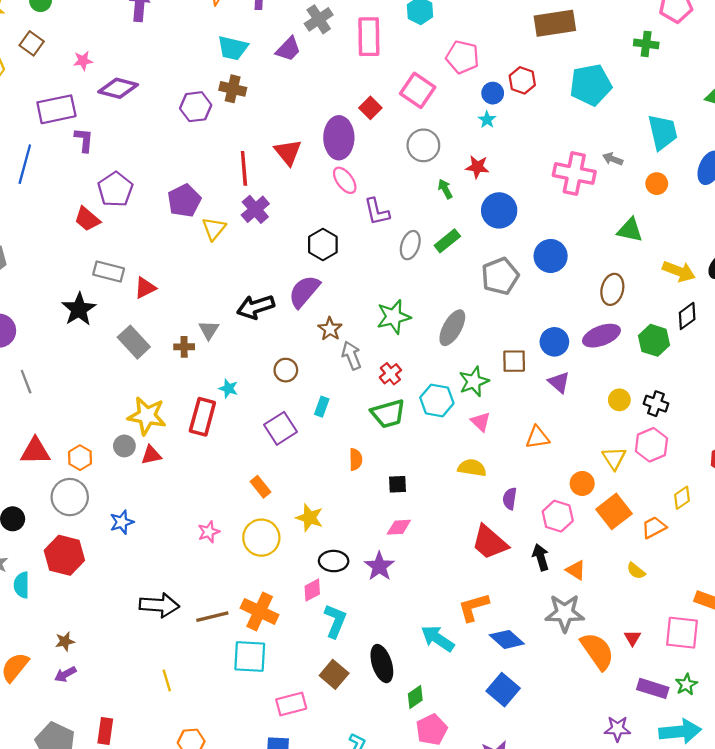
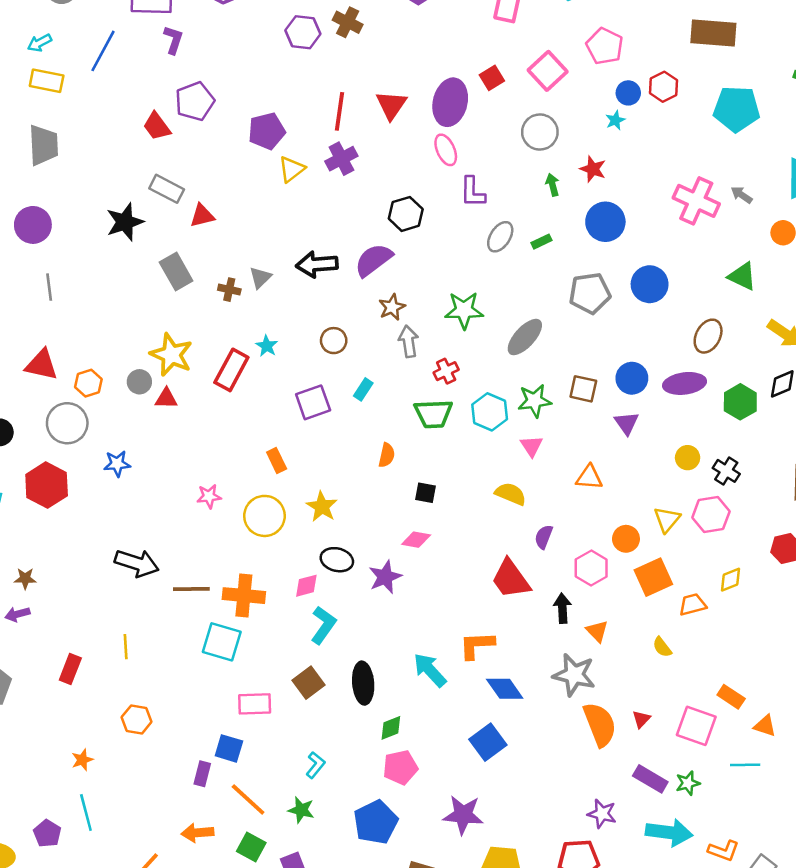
green rectangle: (447, 241) -> (541, 242), size x0.7
orange cross: (260, 611) -> (244, 596), turned -33
red rectangle: (105, 731) -> (70, 669), moved

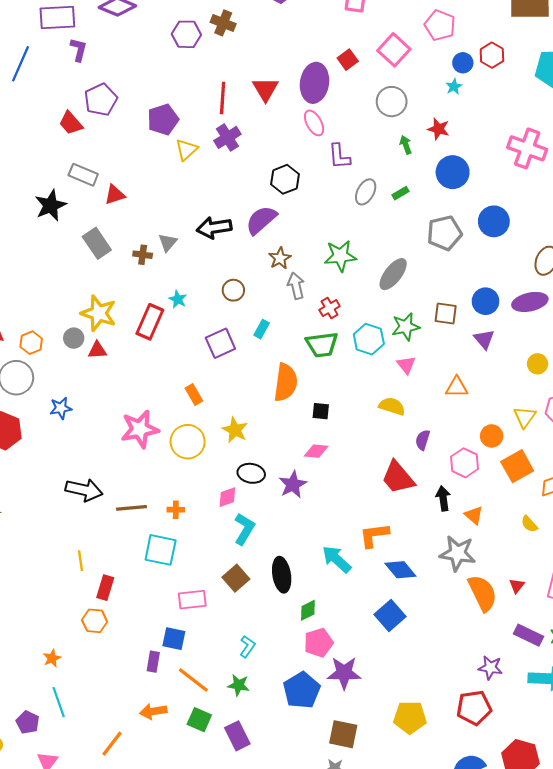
orange semicircle: (387, 455) -> (286, 382), size x1.8
pink star: (209, 496) -> (140, 429), size x1.8
orange cross: (244, 596) -> (176, 510), size x0.5
red rectangle: (70, 669) -> (105, 588), moved
purple star: (463, 815) -> (344, 673), moved

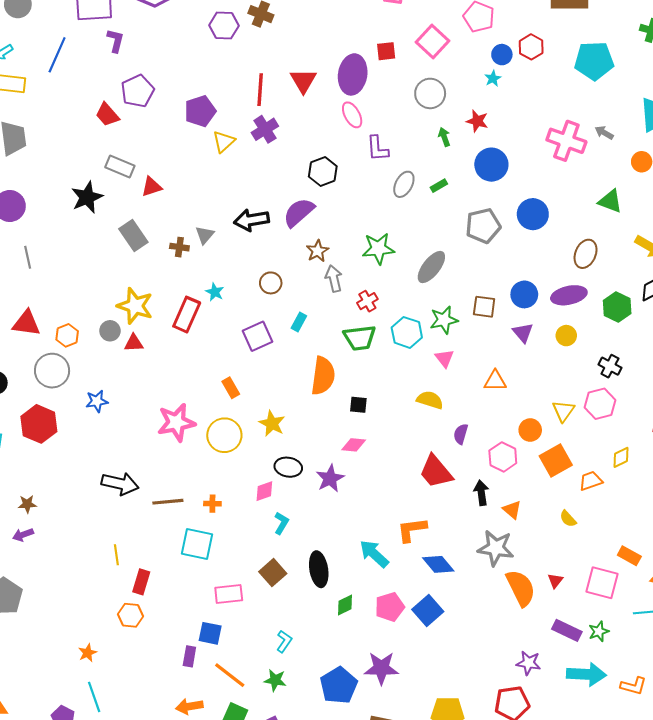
red square: (348, 60) -> (386, 51), turned 30
yellow circle: (538, 364) -> (566, 336), moved
cyan L-shape: (244, 529) -> (281, 523), size x0.7
pink pentagon: (318, 643) -> (390, 607), moved

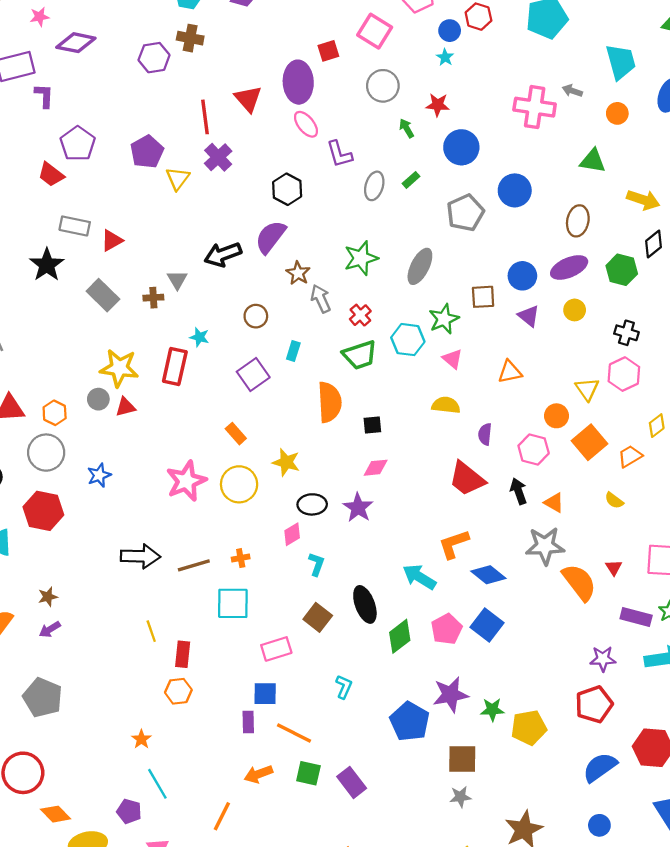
green diamond: (345, 605) -> (400, 636), size x1.4
green star: (275, 680) -> (492, 710), moved

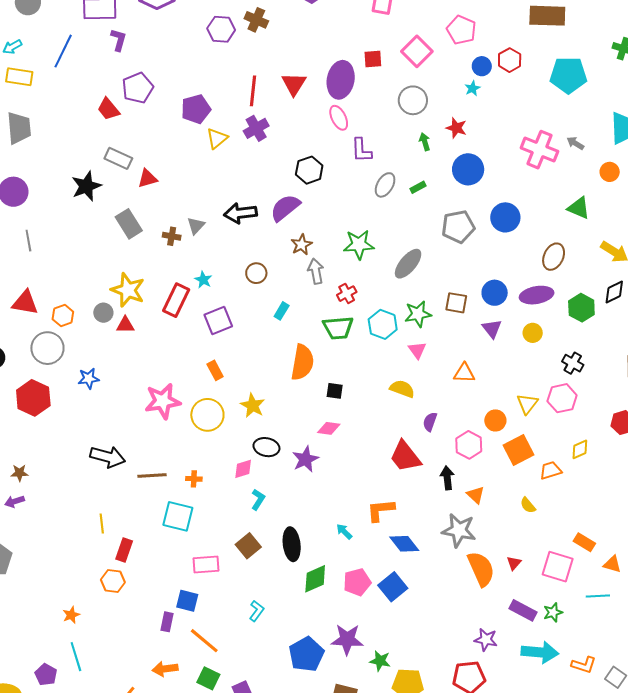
purple square: (253, 374) -> (218, 320), moved
cyan arrow: (419, 577) -> (344, 532), size x0.6

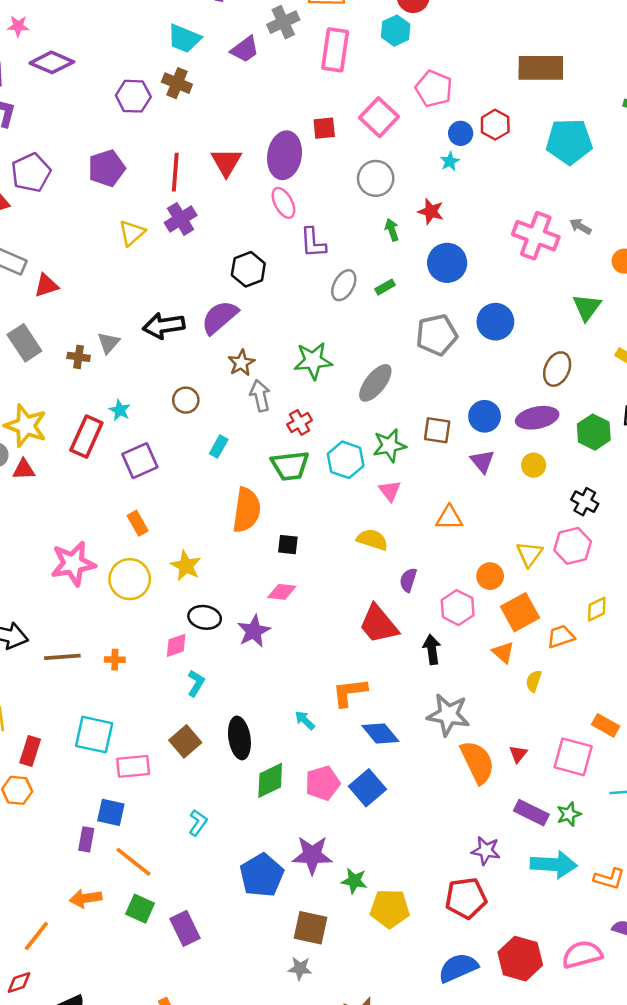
purple pentagon: (196, 109) -> (107, 168), moved
green triangle: (579, 208) -> (587, 307), turned 45
orange triangle: (476, 495) -> (503, 652), moved
yellow semicircle: (528, 505) -> (534, 681), turned 60
cyan square: (178, 516) -> (94, 735), moved

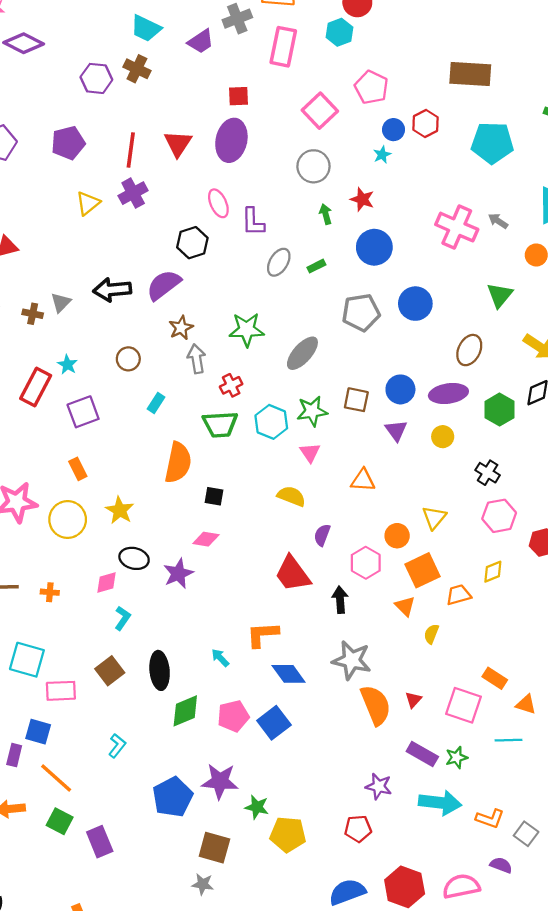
red square: (324, 128) -> (238, 96), moved
pink ellipse: (283, 203) -> (218, 203), moved
pink hexagon: (573, 546) -> (499, 516), moved
red pentagon: (466, 898) -> (358, 829), size x0.7

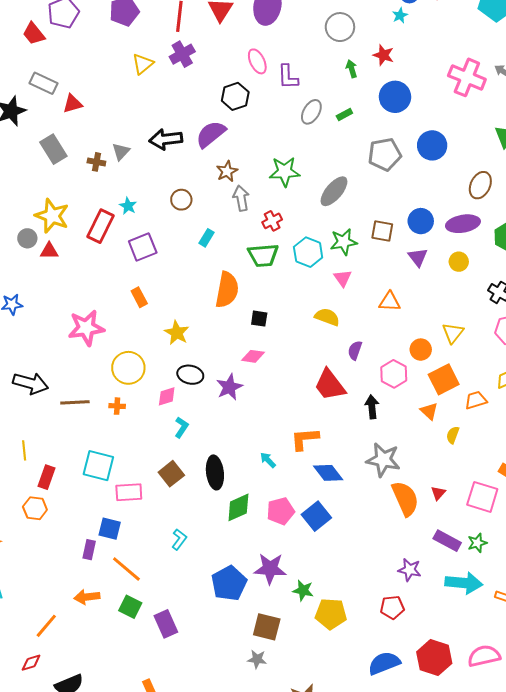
yellow circle: (68, 519) -> (128, 368), moved

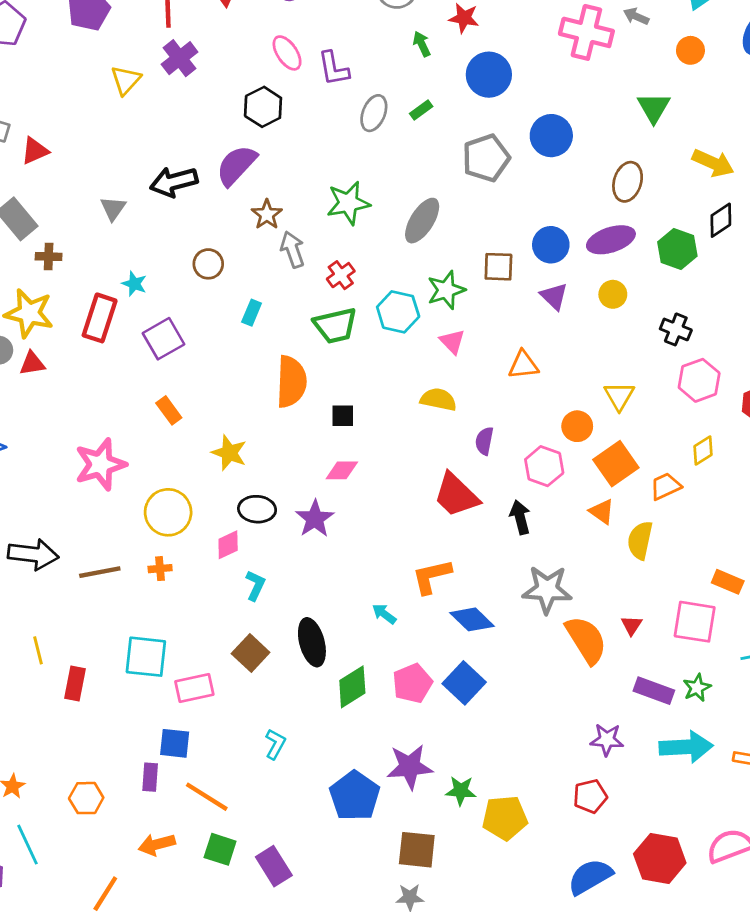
brown cross: (96, 162) -> (49, 257), moved
yellow semicircle: (453, 435) -> (640, 540), size x1.5
orange hexagon: (35, 508) -> (86, 798), moved

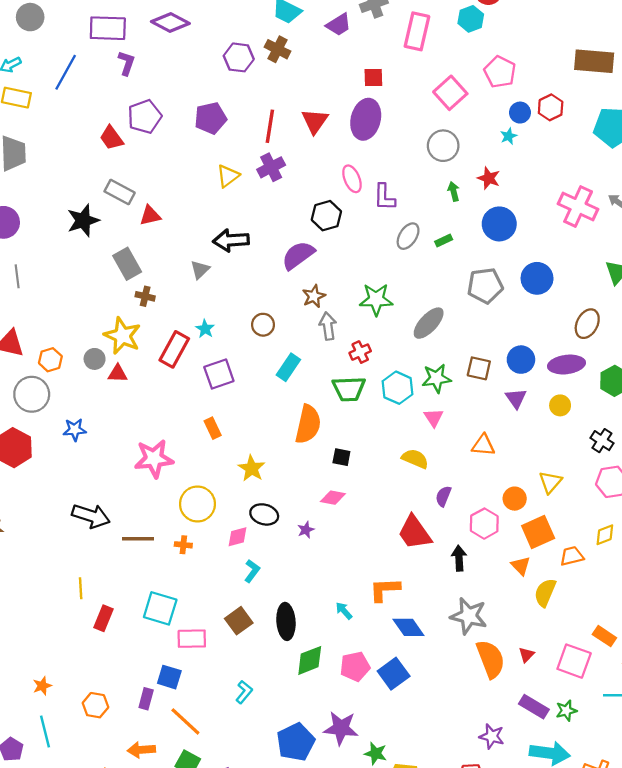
black arrow: (174, 182) -> (231, 240), moved
cyan rectangle: (252, 313) -> (288, 367), size x1.4
purple star: (315, 519) -> (306, 530), size x0.6

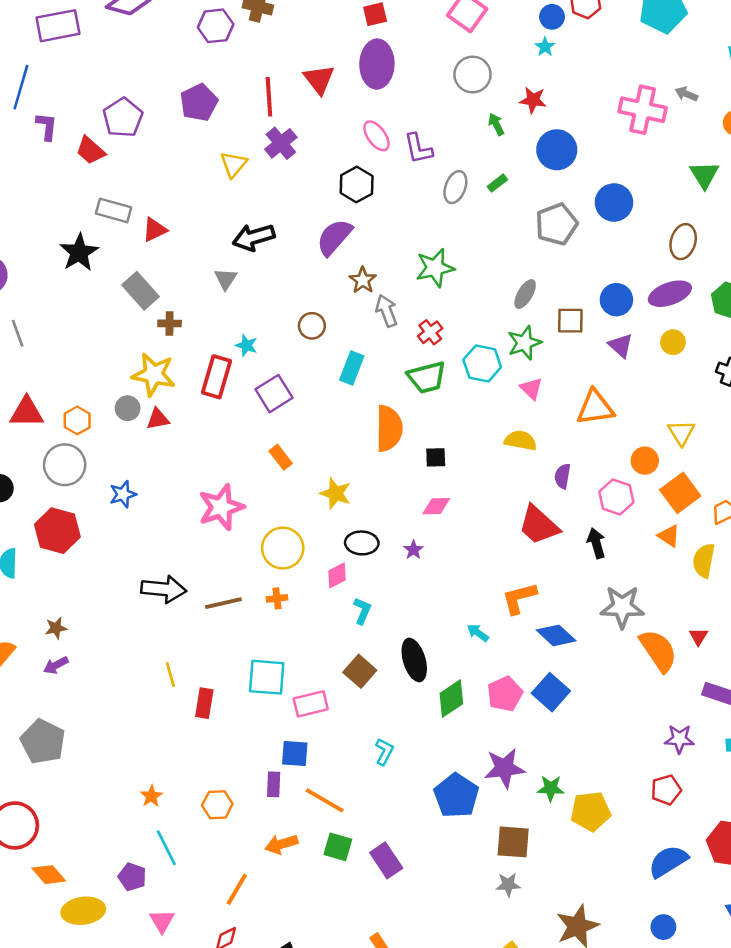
purple L-shape: (127, 63) -> (47, 126), moved
gray ellipse: (429, 323) -> (525, 294), moved, size x0.7
orange triangle: (483, 445) -> (595, 407), size x1.4

